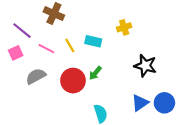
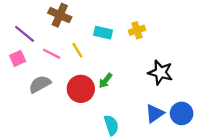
cyan rectangle: (93, 41) -> (103, 33), moved

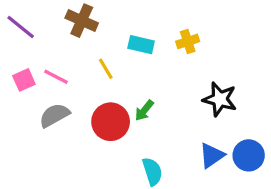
purple line: (25, 34) -> (21, 27), moved
pink line: (52, 54) -> (56, 77), moved

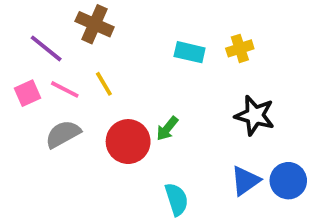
purple line: (21, 27) -> (46, 48), moved
yellow cross: (188, 41) -> (240, 48), moved
cyan rectangle: (141, 45) -> (190, 52), moved
yellow line: (106, 69) -> (104, 84), moved

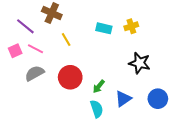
yellow line: (104, 84) -> (66, 40), moved
green arrow: (167, 129) -> (99, 86), moved
blue triangle: (245, 181) -> (123, 99), moved

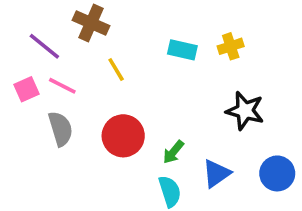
gray semicircle: (34, 73) -> (61, 129), turned 102

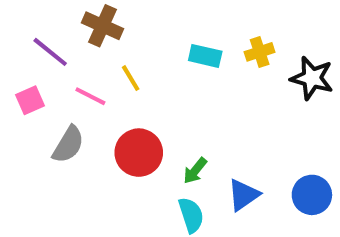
pink line: (62, 86) -> (90, 96), moved
black star: (245, 111) -> (312, 78), moved
gray semicircle: (61, 129) -> (68, 145), turned 48

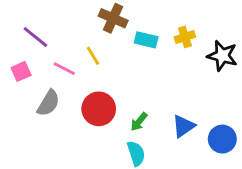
brown cross: (103, 26) -> (113, 18), moved
blue triangle: (243, 195) -> (183, 126), moved

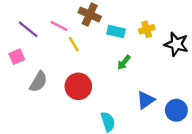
pink line: (64, 69) -> (59, 26), moved
green arrow: (139, 122) -> (124, 62), moved

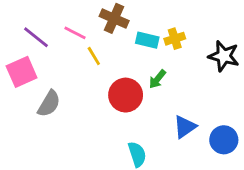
yellow cross: (147, 29) -> (175, 39), moved
pink square: (17, 57) -> (22, 72), size x1.5
red circle: (78, 86) -> (126, 95), moved

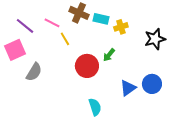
cyan rectangle: (147, 40) -> (101, 19), moved
black star: (224, 56) -> (155, 39), turned -30
blue circle: (224, 140) -> (152, 84), moved

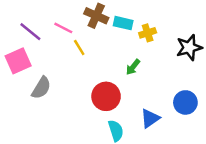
red circle: (87, 66) -> (106, 96), moved
blue triangle: (128, 88) -> (150, 118), moved

